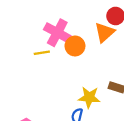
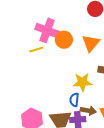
orange triangle: (105, 32) -> (91, 43), moved

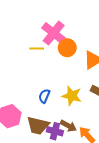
blue semicircle: (74, 100) -> (44, 96), moved

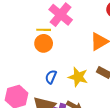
orange circle: (67, 48) -> (44, 43), moved

